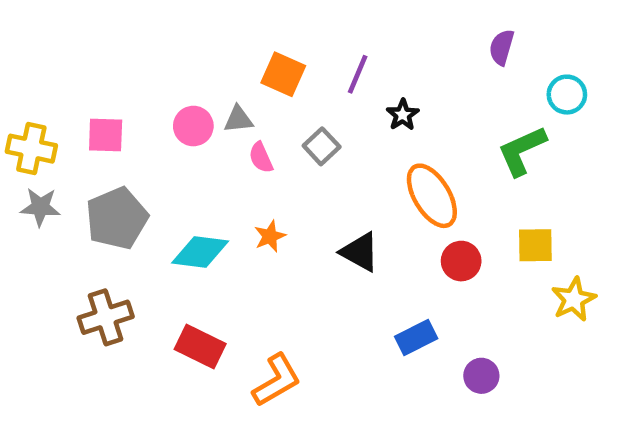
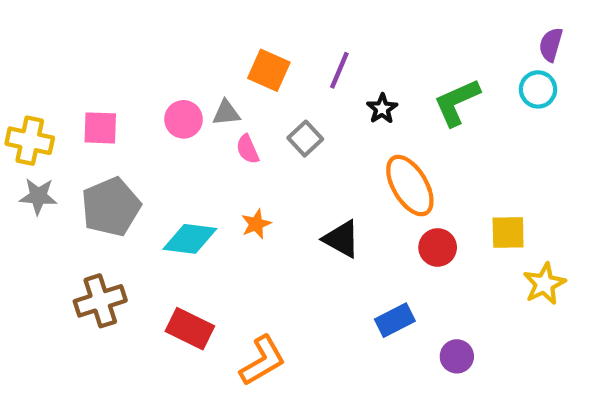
purple semicircle: (502, 47) -> (551, 45), moved
green L-shape: (522, 151) -> (457, 102), moved

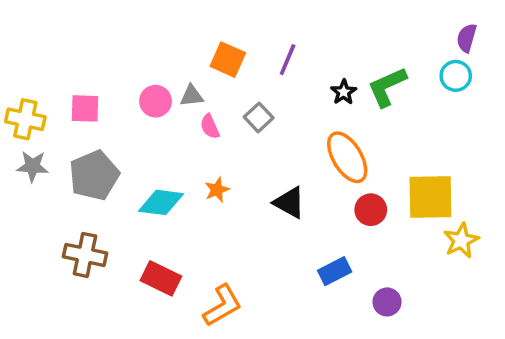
black star: (382, 109) -> (344, 92), moved
yellow square: (508, 233) -> (430, 197), size x1.6
brown cross: (100, 301) -> (85, 255), turned 30

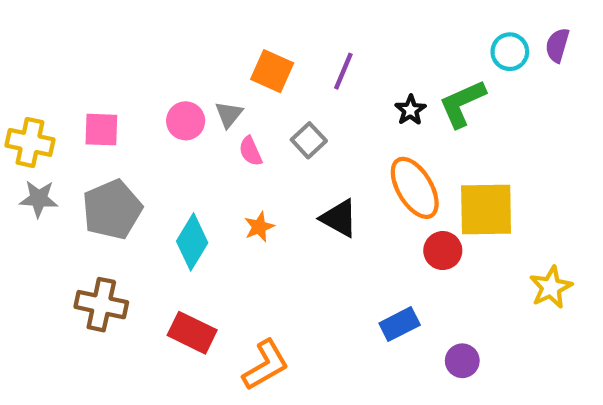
cyan circle: (456, 76) -> (510, 52), moved
gray triangle: (192, 96) -> (229, 114), turned -45
yellow square: (430, 197) -> (486, 209), moved
cyan diamond: (161, 202) -> (192, 242), turned -66
black triangle: (289, 202) -> (339, 218), moved

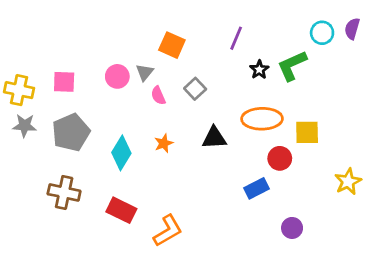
purple line: (343, 71) -> (236, 38), moved
orange ellipse: (415, 188) -> (262, 119), turned -60
yellow square: (486, 209) -> (307, 132), size x0.7
black triangle: (339, 218) -> (214, 138), turned -32
blue rectangle: (400, 324) -> (257, 188), moved

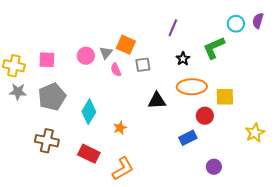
orange square: (172, 45) -> (126, 45), moved
black star: (259, 70) -> (183, 59), moved
gray square: (195, 89) -> (143, 65), turned 35
orange star: (164, 143) -> (120, 128), moved

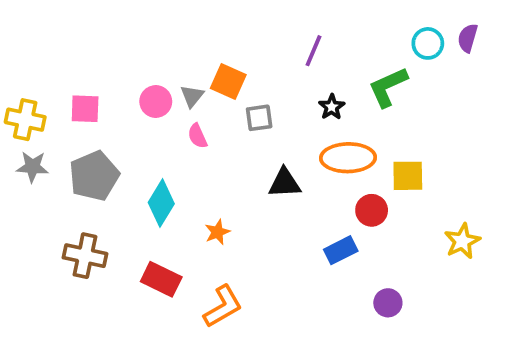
pink semicircle: (116, 70) -> (197, 136), moved

